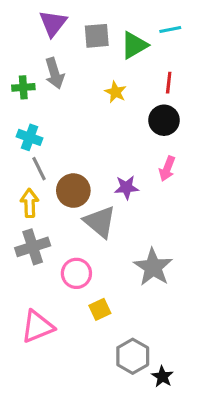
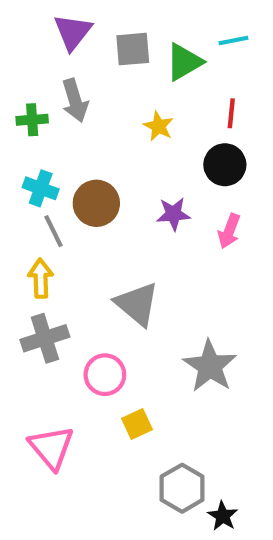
purple star: (126, 187) -> (173, 214), moved
brown circle: (73, 191) -> (96, 203), moved
pink triangle: (37, 327) -> (51, 447), turned -48

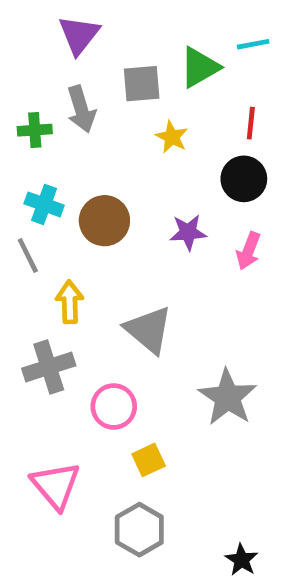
gray square: (133, 49) -> (142, 84), moved
gray line: (53, 231) -> (28, 256), moved
yellow arrow: (41, 278) -> (70, 302), moved
gray hexagon: (182, 488) -> (139, 530), moved

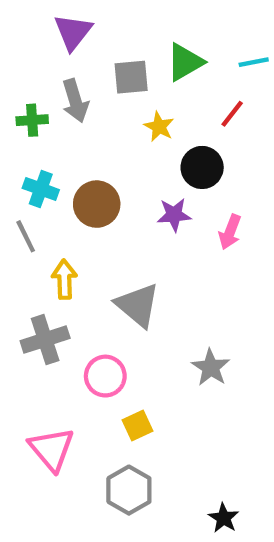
cyan line: (253, 44) -> (254, 62), moved
red line: (251, 123) -> (232, 114), turned 32
black circle: (244, 179) -> (202, 167), moved
gray star: (228, 397) -> (211, 367), size x0.7

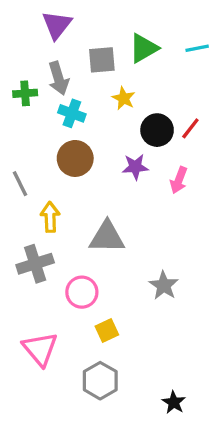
red line: (232, 114) -> (190, 128), moved
cyan cross: (41, 189) -> (72, 113), moved
gray triangle: (138, 305) -> (107, 237), turned -39

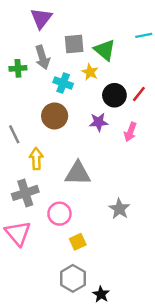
green triangle: (144, 48) -> (105, 50), moved, turned -50
cyan cross: (72, 113) -> (63, 83), moved
pink triangle: (40, 349) -> (18, 233), moved
black star: (174, 402) -> (101, 294), moved

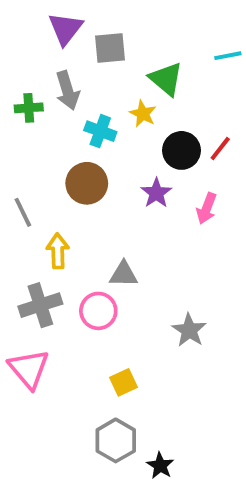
gray square: (74, 44) -> (110, 48), moved
purple star: (99, 122) -> (156, 193), turned -30
gray triangle: (78, 173) -> (123, 274), size x0.7
pink circle: (59, 214) -> (98, 311), moved

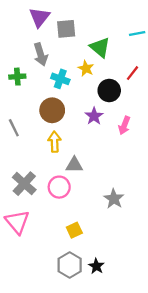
green cross: (29, 108) -> (17, 77), moved
red line: (220, 148) -> (132, 73), moved
yellow arrow: (58, 251) -> (55, 142), moved
gray cross: (40, 305) -> (24, 184), turned -30
black star: (160, 466) -> (96, 266), moved

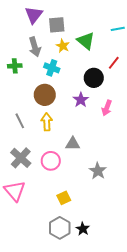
yellow star: (86, 68) -> (63, 46), moved
gray line: (14, 128) -> (20, 121), moved
gray triangle: (74, 165) -> (73, 144), moved

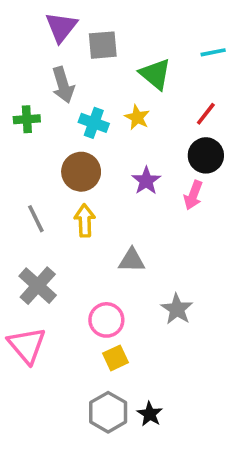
yellow star: (63, 46) -> (137, 117), moved
black circle: (94, 78) -> (206, 155), moved
pink circle: (51, 161) -> (106, 320), moved

